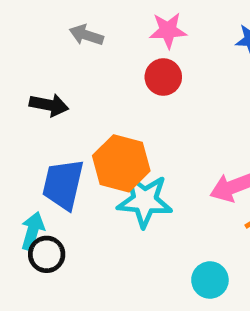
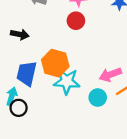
cyan circle: (210, 280) -> (98, 98), moved

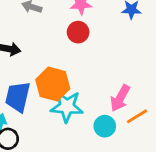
pink arrow: (110, 75) -> (120, 98), turned -40

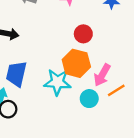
red circle: (78, 32) -> (83, 34), moved
orange hexagon: (53, 84) -> (76, 63), moved

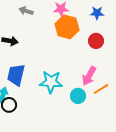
red circle: (83, 34) -> (96, 41), moved
orange hexagon: (76, 63) -> (67, 27), moved

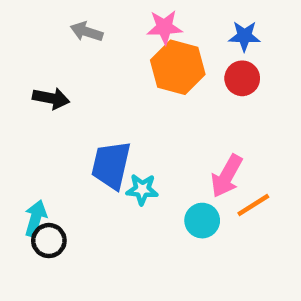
red circle: (96, 41) -> (242, 78), moved
blue trapezoid: (16, 75) -> (111, 165), moved
cyan star: (51, 82) -> (142, 189), size x0.6

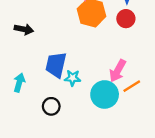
cyan arrow: (36, 218) -> (19, 83), moved
cyan circle: (202, 221) -> (105, 94), size x1.5
black circle: (49, 241) -> (51, 106), moved

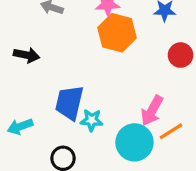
red circle: (126, 19) -> (181, 55), moved
cyan arrow: (19, 83) -> (20, 127), turned -126

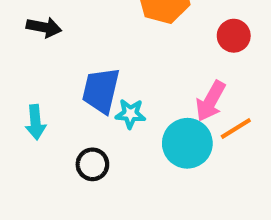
red circle: (181, 55) -> (234, 36), moved
cyan arrow: (20, 127) -> (36, 122), turned -75

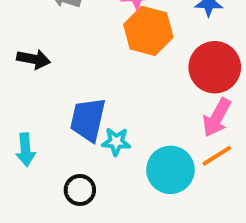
red circle: (234, 36) -> (215, 67), size x1.6
pink arrow: (211, 101) -> (217, 118), moved

